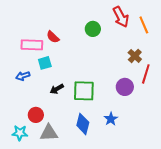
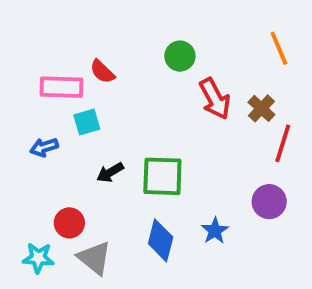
red arrow: (121, 17) -> (215, 99), moved
purple circle: (125, 87) -> (269, 202), moved
gray triangle: (49, 133) -> (95, 258), turned 42

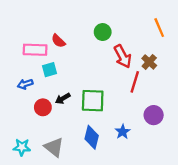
red line: (283, 143) -> (135, 82), moved
red circle: (69, 223) -> (43, 107), moved

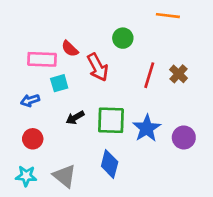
orange line: (159, 28) -> (168, 16), moved, turned -60
red arrow: (123, 56) -> (98, 67), moved
red line: (135, 82) -> (149, 75), moved
red circle: (43, 107) -> (33, 139), moved
blue star: (123, 132) -> (147, 128), moved, size x1.5

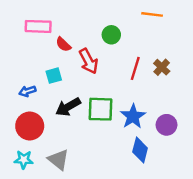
pink rectangle: (42, 59) -> (38, 26), moved
black arrow: (75, 118) -> (68, 107), size x1.5
red circle: (33, 139) -> (30, 126), size x1.5
blue diamond: (110, 164) -> (140, 150), moved

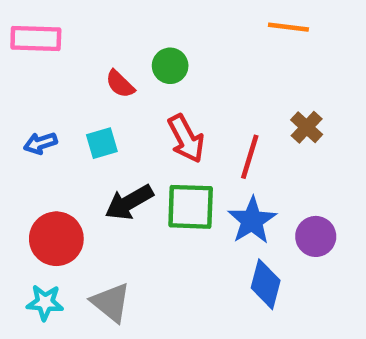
pink rectangle: (38, 26) -> (36, 38), moved
green circle: (111, 35) -> (170, 66), moved
red arrow: (88, 61) -> (186, 139), moved
red line: (135, 68) -> (250, 157), moved
blue arrow: (27, 91) -> (40, 143), moved

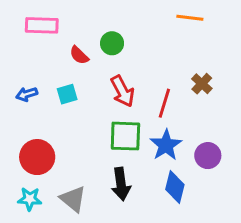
pink rectangle: (36, 38) -> (42, 25), moved
black arrow: (129, 202) -> (121, 184), moved, turned -68

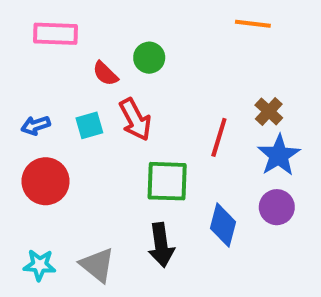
red arrow: (122, 91) -> (135, 119), moved
blue star: (166, 145) -> (279, 155), moved
red circle: (37, 157) -> (46, 181), moved
blue diamond: (175, 187) -> (223, 225), moved

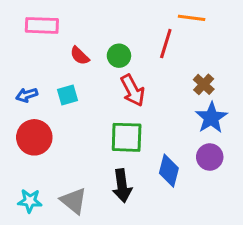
green circle: (149, 58) -> (119, 56), moved
red arrow: (135, 119) -> (133, 90), moved
red line: (219, 137) -> (166, 44), moved

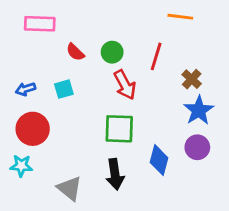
red line: (166, 44) -> (156, 56), moved
cyan star: (30, 201) -> (21, 166), moved

